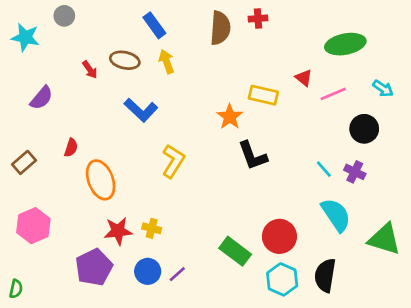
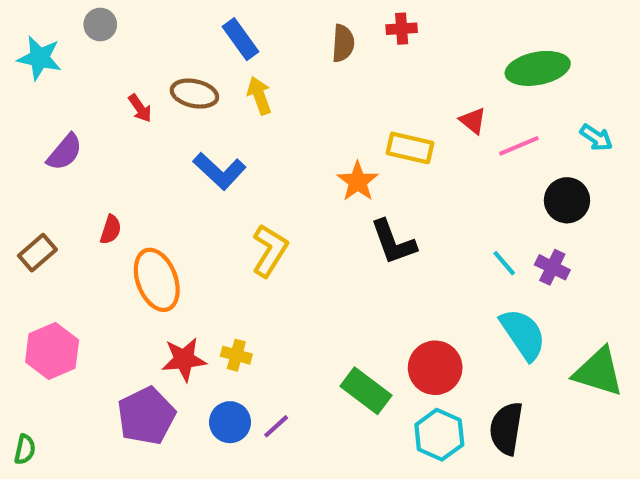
brown semicircle: (220, 28) -> (343, 43), size x0.7

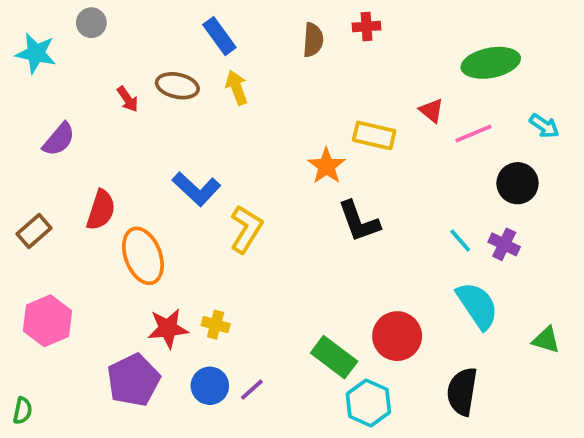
blue L-shape: (220, 171) -> (196, 189), moved
red semicircle: (111, 230) -> (101, 210), size x1.5
green triangle: (598, 372) -> (546, 340), size x0.6
cyan hexagon: (439, 435) -> (368, 403), moved

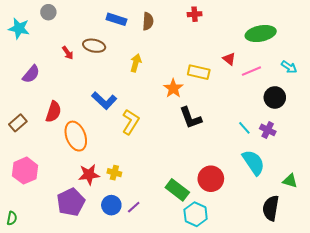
blue rectangle: (219, 36) -> (116, 19), turned -36
brown semicircle: (313, 40) -> (148, 21), moved
yellow arrow: (237, 88) -> (136, 63), moved, turned 36
black semicircle: (462, 392) -> (271, 208), moved

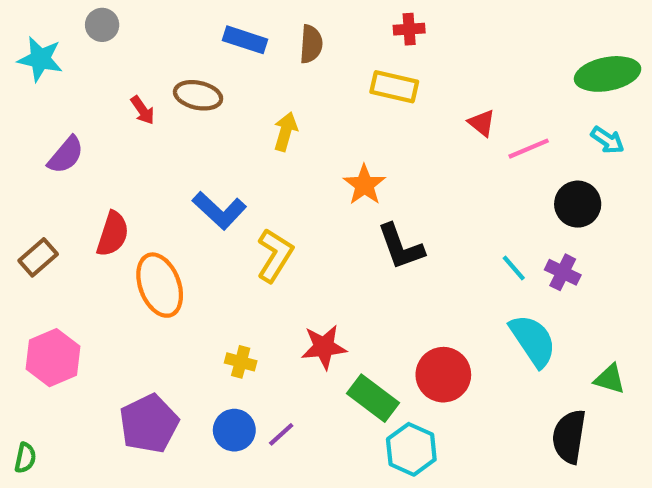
green ellipse: (261, 34) -> (608, 74), moved
yellow rectangle: (199, 72) -> (394, 87), moved
red star: (89, 175) -> (324, 347), moved

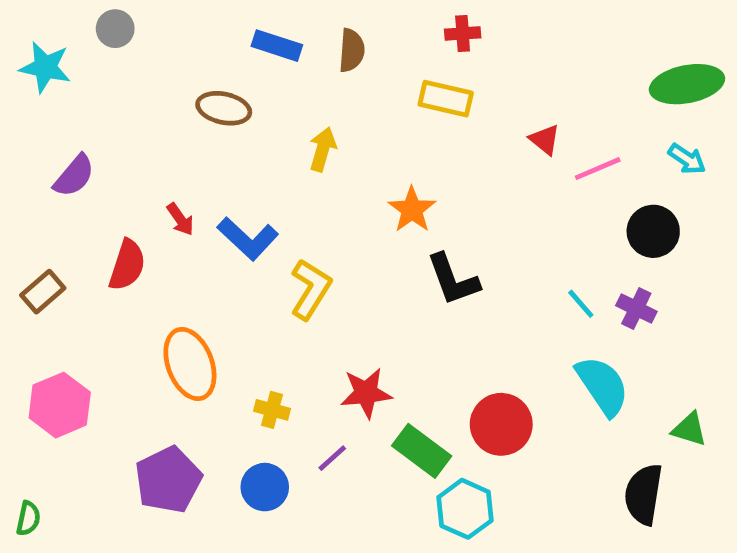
red arrow: (143, 110) -> (180, 219), moved
orange ellipse: (160, 285) -> (190, 364), moved
purple line: (281, 434) -> (332, 458), moved

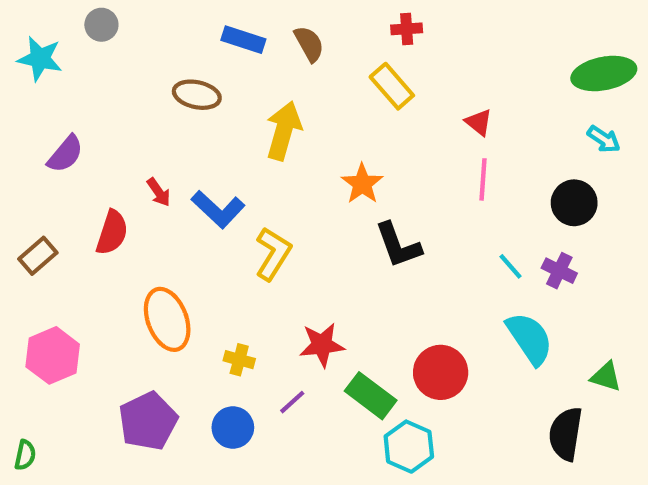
brown semicircle: (352, 50) -> (309, 44), turned -33
yellow rectangle: (446, 99) -> (392, 86), turned 36
yellow arrow: (323, 149) -> (284, 131), size x1.5
pink line: (598, 169) -> (483, 179), moved, turned -63

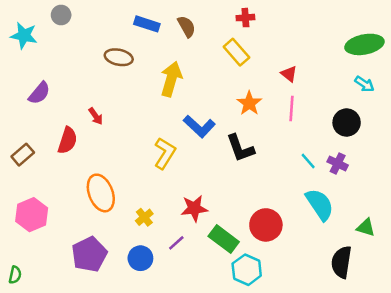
orange star: (362, 184) -> (249, 103), moved
blue L-shape: (218, 209) -> (199, 126), moved
yellow cross: (239, 360) -> (144, 217), turned 36

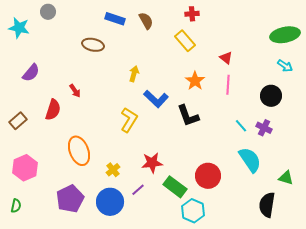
yellow arrow: (171, 79) -> (134, 74), moved, size x0.6
blue circle: (140, 258) -> (110, 202), size x1.4
green semicircle: (15, 275) -> (16, 206), moved

